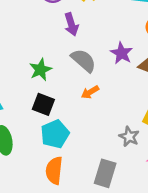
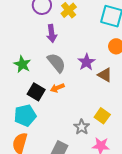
green star: (40, 70) -> (22, 64), turned -30
black square: (43, 104) -> (36, 92), moved

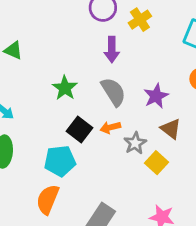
brown triangle: (105, 75) -> (171, 129), moved
yellow square: (102, 116) -> (156, 163), moved
gray star: (82, 127) -> (135, 143), moved

